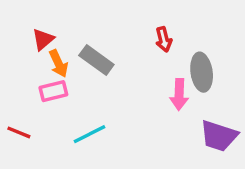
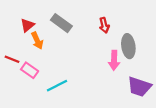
gray rectangle: (96, 60) -> (61, 23), moved
pink rectangle: (53, 91) -> (30, 70), moved, turned 49
red line: (19, 132) -> (12, 59), moved

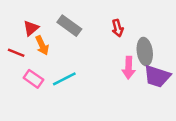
red line: (12, 59) -> (16, 53), moved
cyan line: (57, 86) -> (64, 79), moved
purple trapezoid: (139, 87) -> (157, 76), moved

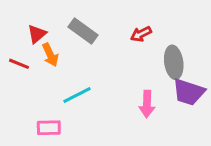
red arrow: (118, 28) -> (141, 34), turned 77
pink arrow: (129, 68) -> (147, 104), moved
pink rectangle: (33, 79) -> (49, 128), moved, turned -36

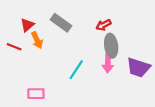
gray ellipse: (174, 62) -> (111, 46), moved
cyan line: (77, 95) -> (76, 70), moved, turned -30
pink arrow: (147, 104) -> (108, 63), moved

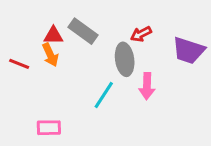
red triangle: (27, 25) -> (53, 36), moved, turned 40
gray ellipse: (111, 46) -> (125, 59), moved
purple trapezoid: (138, 67) -> (189, 50), moved

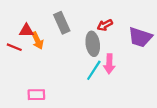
gray rectangle: (83, 31) -> (62, 23), turned 30
red triangle: (53, 36) -> (26, 31), moved
cyan line: (104, 95) -> (94, 70), moved

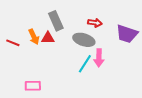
red arrow: (105, 25) -> (95, 23), turned -144
red triangle: (26, 31) -> (48, 38), moved
gray ellipse: (93, 44) -> (84, 40), turned -65

